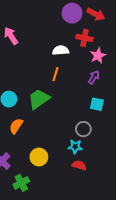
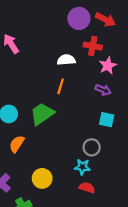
purple arrow: (94, 77) -> (103, 90), turned 80

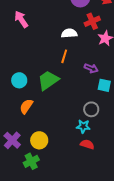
red cross: (93, 46) -> (92, 21), turned -35
purple arrow: (103, 90) -> (91, 68), moved
yellow circle: (42, 178) -> (39, 140), moved

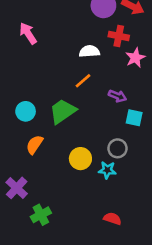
red cross: (92, 21) -> (119, 36), turned 35
orange line: (64, 56) -> (83, 81), turned 32
yellow circle: (39, 140) -> (80, 159), moved
red semicircle: (87, 144) -> (112, 219), moved

